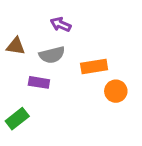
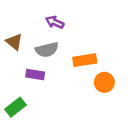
brown triangle: (16, 46) -> (14, 42), turned 30

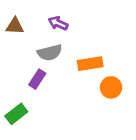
brown triangle: (14, 42) -> (15, 26), moved, turned -36
purple rectangle: (35, 74) -> (37, 79), turned -66

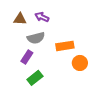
brown triangle: (15, 26) -> (20, 19), moved
green rectangle: (16, 114) -> (35, 78), moved

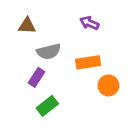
purple arrow: (42, 17) -> (89, 23), moved

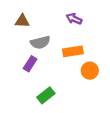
green rectangle: (47, 106) -> (46, 95), moved

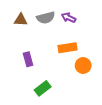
gray semicircle: (40, 42) -> (46, 18), moved
purple rectangle: (30, 64) -> (28, 59), turned -48

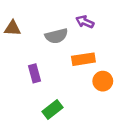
gray semicircle: (46, 18) -> (56, 36), moved
brown triangle: (21, 20) -> (13, 28), moved

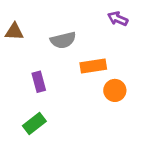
purple arrow: (85, 22) -> (118, 19), moved
green rectangle: (53, 109) -> (34, 123), moved

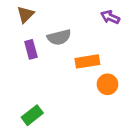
brown triangle: (14, 32) -> (26, 14), moved, turned -48
purple rectangle: (39, 82) -> (31, 49), moved

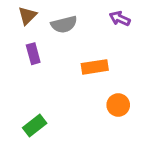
gray semicircle: (59, 37) -> (64, 24), moved
orange circle: (107, 84) -> (118, 105), moved

